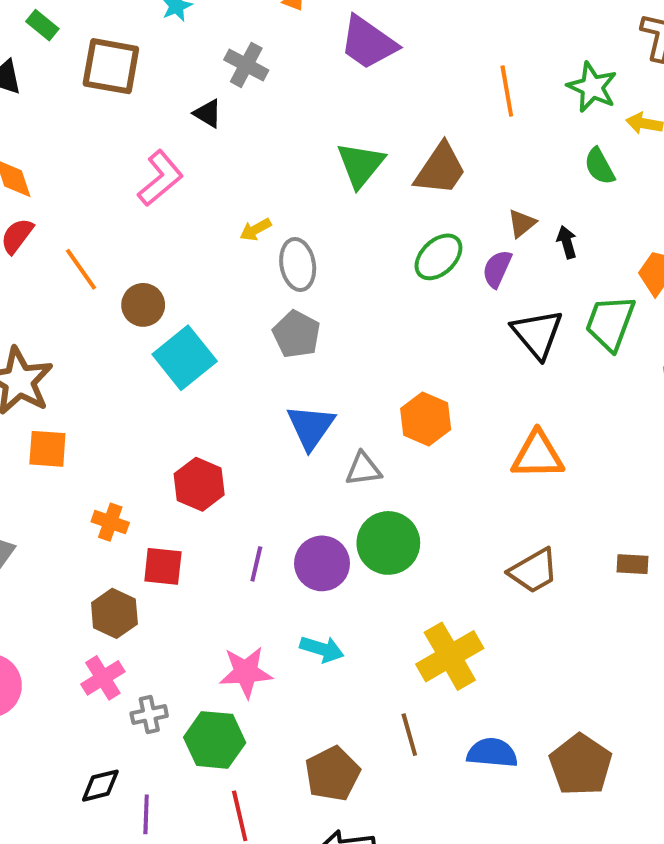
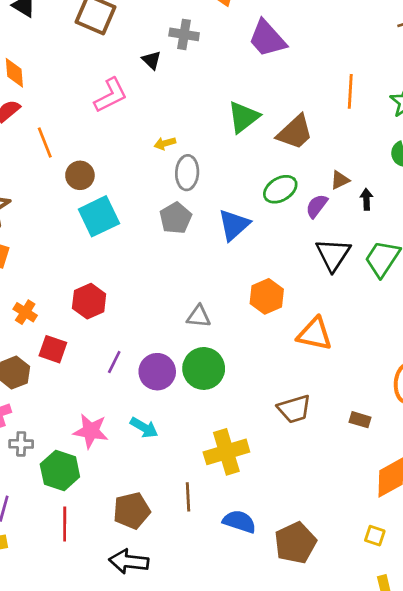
gray cross: (246, 65) -> (184, 34), turned -32
orange hexagon: (426, 419) -> (267, 296), moved
blue triangle: (311, 427) -> (234, 225), moved

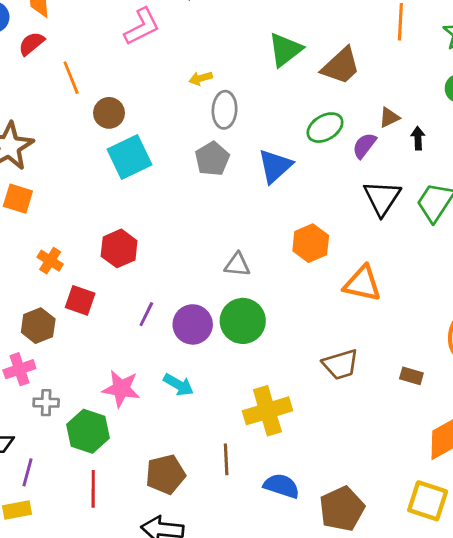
yellow square: (375, 536) -> (428, 501), size x1.8

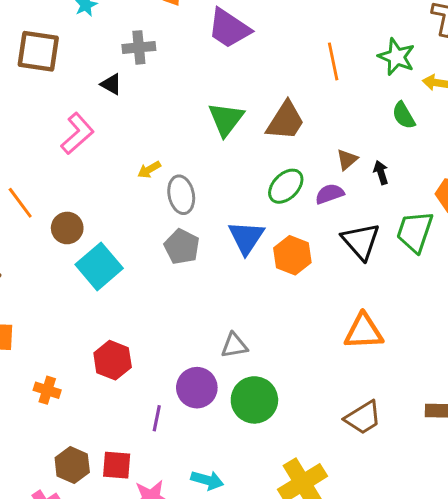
purple semicircle: (364, 146) -> (330, 194), turned 48
orange hexagon: (311, 243) -> (292, 255), moved
red square: (80, 300) -> (117, 465), moved
purple circle: (193, 324) -> (197, 388), moved
brown hexagon: (38, 326) -> (72, 465), moved

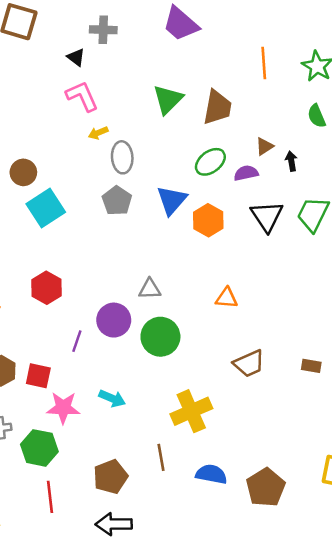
brown trapezoid: (285, 121) -> (217, 107), turned -30
pink L-shape: (77, 134) -> (82, 96), moved, turned -80
orange triangle: (364, 332) -> (227, 298), moved, size x0.7

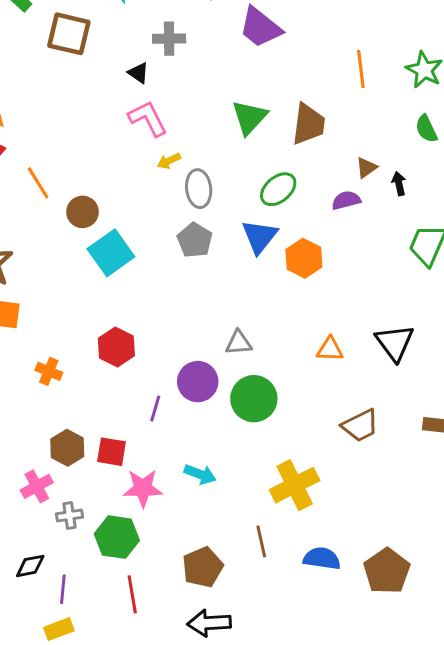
green ellipse: (210, 162) -> (278, 189), moved
black triangle: (267, 216) -> (395, 343), moved

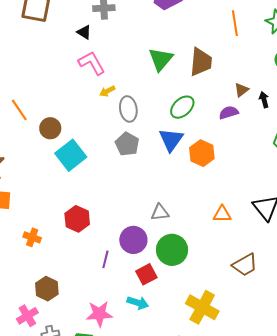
red square: (112, 452) -> (146, 274), moved, turned -35
yellow cross: (295, 485) -> (202, 307), turned -32

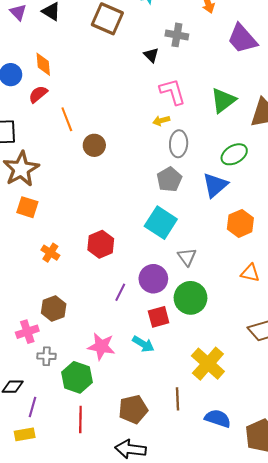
pink L-shape: (92, 63) -> (173, 92), moved
orange hexagon: (202, 153) -> (240, 223), moved
cyan square: (71, 155) -> (161, 223), moved, turned -32
gray triangle: (160, 212) -> (187, 257), turned 48

